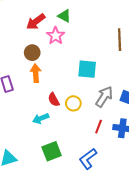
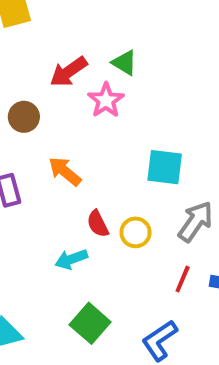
brown circle: (32, 53) -> (24, 117), moved
orange arrow: (36, 73) -> (65, 171), turned -48
green square: (52, 151) -> (90, 323), turned -30

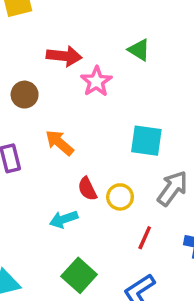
green triangle: (125, 63) -> (139, 50), moved
red arrow: (69, 72) -> (64, 56), turned -140
red line: (183, 279) -> (145, 238), moved

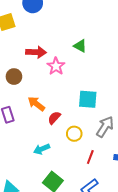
red semicircle: (87, 189) -> (54, 118), moved, turned 72

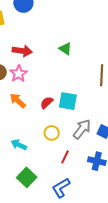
pink star: (56, 66) -> (19, 74), moved
red semicircle: (54, 118) -> (47, 103), moved
cyan arrow: (42, 149) -> (19, 145), turned 42

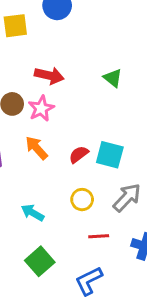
red line: (65, 157) -> (99, 236), turned 56

